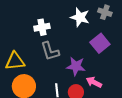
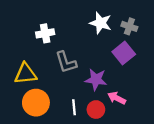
gray cross: (105, 12) -> (129, 26), moved
white cross: (42, 27) -> (45, 33), moved

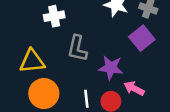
gray L-shape: (66, 62) -> (77, 48), turned 30

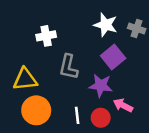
purple square: (142, 38) -> (113, 57), moved

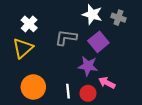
white cross: (46, 36) -> (29, 24), moved, turned -35
gray L-shape: (68, 67) -> (66, 38), moved, turned 85
yellow triangle: (25, 79) -> (23, 48), moved, turned -35

